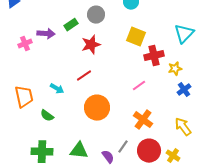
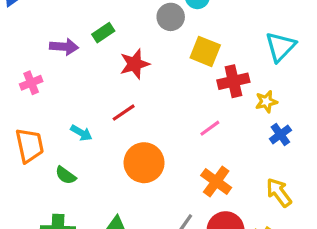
gray circle: (96, 15) -> (171, 17), moved
pink cross: (25, 44) -> (31, 83), moved

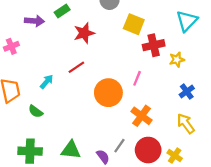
pink line: (210, 128) -> (137, 78), turned -32
cyan arrow: (81, 133) -> (47, 82), turned -80
blue cross: (280, 134) -> (187, 92), moved
orange circle: (144, 163) -> (108, 93), moved

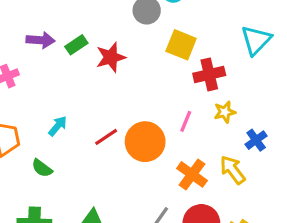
green rectangle: (62, 11) -> (76, 45), moved
yellow star: (177, 60) -> (225, 112), moved
red line: (76, 67) -> (106, 137), moved
yellow arrow: (186, 124) -> (233, 170), moved

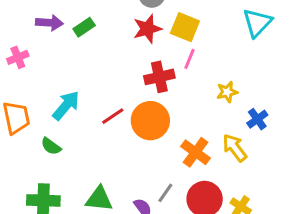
red star: (111, 57) -> (147, 29), moved
red cross: (209, 74) -> (159, 77), moved
pink line: (186, 121) -> (190, 59), moved
cyan arrow: (58, 126) -> (66, 106), size x1.5

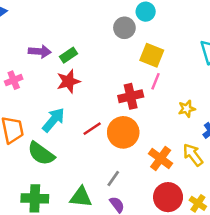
red star: (147, 29) -> (68, 81), moved
green semicircle: (51, 146) -> (41, 154), size x1.6
gray line: (165, 193) -> (113, 178), moved

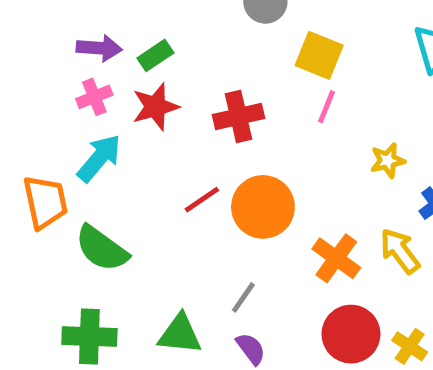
pink cross: (14, 80) -> (94, 97), moved
red cross: (131, 96) -> (239, 117), moved
cyan arrow: (53, 120) -> (99, 158), moved

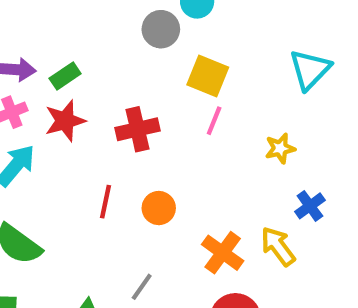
yellow star: (388, 161) -> (280, 148), moved
red line: (202, 200) -> (106, 202), turned -44
orange circle: (263, 207) -> (159, 208), size x0.6

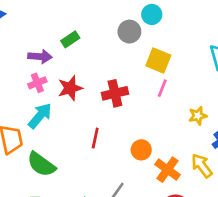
green rectangle: (65, 76) -> (70, 39), moved
yellow star: (280, 148) -> (198, 116), moved
orange circle: (159, 208) -> (141, 150), moved

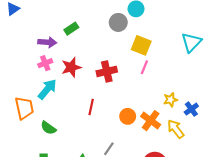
yellow star: (198, 116) -> (170, 100), moved
green semicircle: (41, 164) -> (48, 128), size x0.7
orange cross: (168, 170) -> (151, 121), moved

